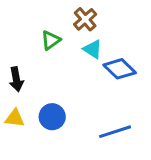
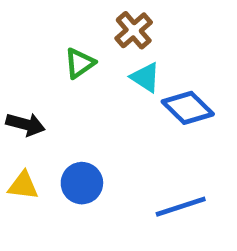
black arrow: (16, 79) -> (25, 124), turned -65

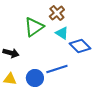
green triangle: (80, 63) -> (34, 27), size x1.5
blue line: (181, 207) -> (57, 69), moved

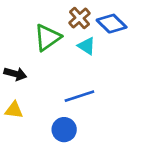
blue diamond: (80, 46) -> (112, 24), moved
blue circle: (35, 78) -> (64, 130), moved

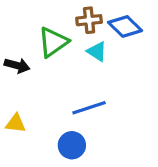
brown cross: (79, 18) -> (89, 20), turned 35
black arrow: (15, 74) -> (17, 66), moved

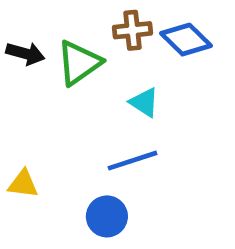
cyan triangle: (97, 51) -> (144, 102), moved
black arrow: (17, 66) -> (25, 54), moved

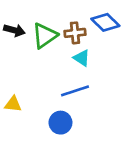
brown cross: (132, 30) -> (75, 33), moved

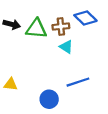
green triangle: (45, 36) -> (36, 29), turned 40
blue line: (75, 91) -> (78, 82), moved

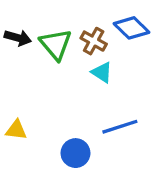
brown cross: (61, 27) -> (94, 41), turned 35
green triangle: (36, 29) -> (56, 44), turned 45

